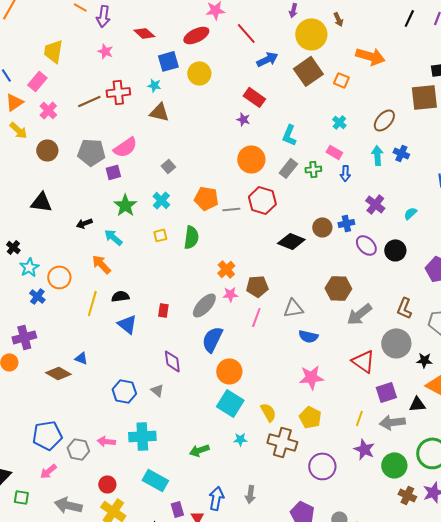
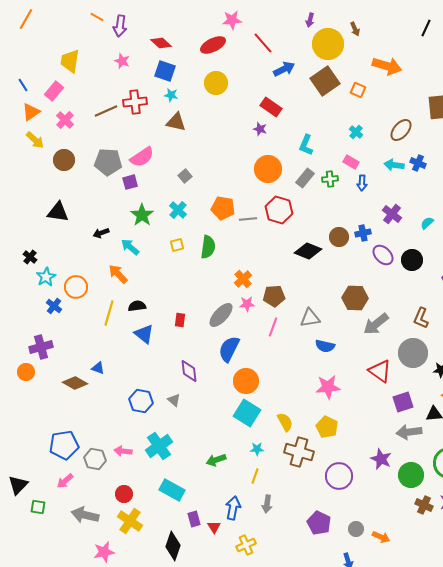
blue square: (168, 61) -> (165, 71), moved, turned 35
cyan arrow: (377, 155) -> (394, 165), turned -78
yellow line: (359, 418) -> (255, 476), moved
cyan cross: (142, 436) -> (159, 446), turned -32

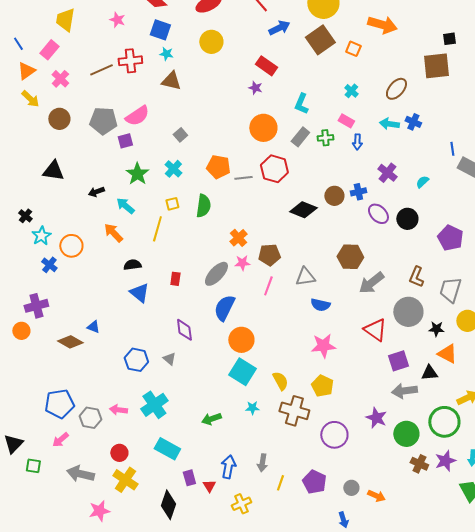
yellow line: (109, 313) -> (157, 229), moved
yellow line: (255, 476) -> (280, 483), moved

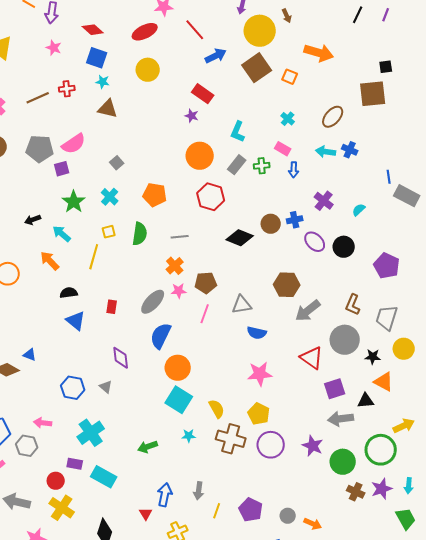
red cross: (130, 61) -> (67, 89), size x0.7
gray line: (243, 178) -> (180, 237), moved
pink arrow: (118, 410) -> (43, 423), moved
purple circle: (334, 435) -> (271, 445), moved
purple rectangle: (189, 478) -> (75, 464), moved, turned -63

